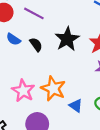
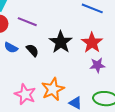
orange star: (53, 89) -> (53, 89), turned 30

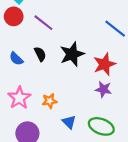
blue semicircle: (11, 48) -> (16, 59), moved
orange star: (53, 89) -> (50, 101), size x0.6

